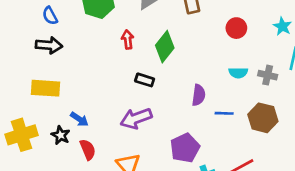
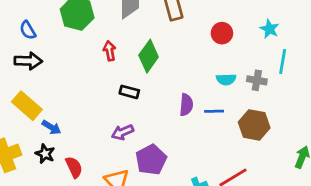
yellow rectangle: (45, 88) -> (27, 106), turned 40
blue line: (224, 113) -> (214, 111), moved
purple arrow: (136, 118) -> (123, 132), size x0.7
blue arrow: (79, 119) -> (51, 127), moved
purple pentagon: (185, 148) -> (151, 160), moved

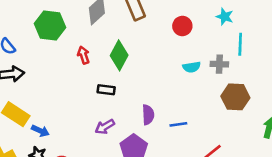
purple semicircle: (186, 105) -> (148, 115), moved
blue line: (214, 111) -> (178, 124), moved
brown hexagon: (254, 125) -> (235, 97), moved

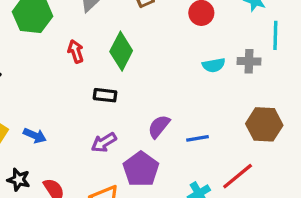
brown hexagon: (235, 97) -> (264, 124), moved
purple semicircle: (148, 115) -> (159, 127), turned -138
blue arrow: (40, 131) -> (35, 136), moved

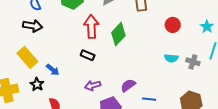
red arrow: (76, 51) -> (91, 27), size x1.6
black rectangle: (105, 95) -> (88, 55), moved
black star: (19, 180) -> (37, 84), moved

